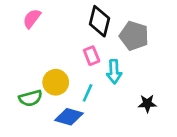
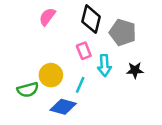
pink semicircle: (32, 19) -> (47, 17), moved
black star: (147, 103) -> (135, 70), moved

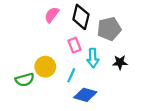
pink semicircle: (47, 17) -> (52, 15), moved
gray pentagon: (123, 32) -> (109, 29), turned -30
blue diamond: (63, 107) -> (85, 95), moved

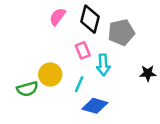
black star: (120, 62) -> (148, 73), moved

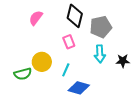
pink semicircle: (57, 17) -> (36, 18), moved
cyan arrow: (103, 65) -> (100, 54), moved

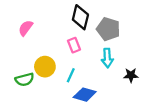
pink semicircle: (36, 18) -> (26, 28), moved
gray pentagon: (101, 27) -> (108, 29), turned 30
black star: (123, 61) -> (131, 75), moved

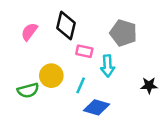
black diamond: (80, 17) -> (66, 26), moved
pink rectangle: (74, 45) -> (84, 51), turned -56
cyan arrow: (107, 58) -> (108, 66), moved

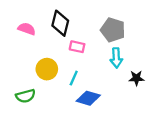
pink semicircle: (29, 32) -> (27, 29), turned 72
cyan arrow: (108, 66) -> (116, 58), moved
green semicircle: (28, 90) -> (26, 96), moved

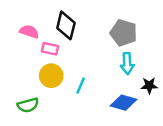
pink rectangle: (77, 47) -> (50, 49), moved
blue diamond: (88, 98) -> (124, 103), moved

